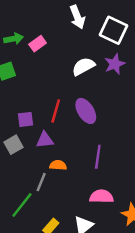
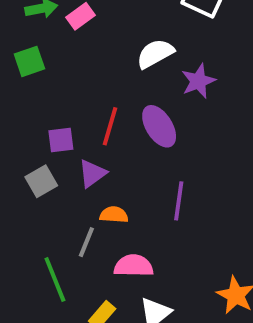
purple star: (115, 64) -> (198, 81), moved
purple triangle: (45, 140) -> (92, 173), turned -30
pink semicircle: (101, 197) -> (134, 266), moved
green line: (22, 205) -> (55, 279), turned -60

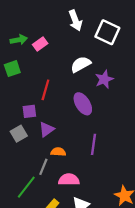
red line: (110, 126) -> (45, 90), moved
green line: (55, 279) -> (26, 187), turned 60

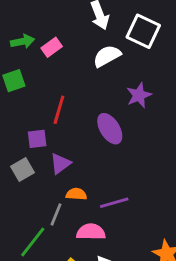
white semicircle: (81, 64) -> (107, 56), moved
purple line: (93, 144) -> (114, 203), moved, turned 66

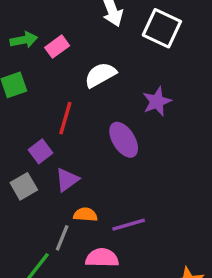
white semicircle: (107, 56) -> (100, 75), moved
purple square: (37, 139) -> (40, 151), turned -30

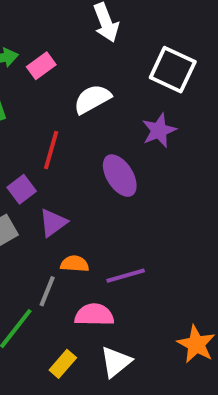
white square: (162, 28) -> (173, 70), moved

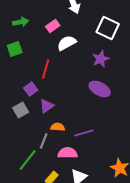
pink rectangle: (41, 66) -> (53, 26), moved
purple ellipse: (120, 176) -> (100, 89), moved, turned -30

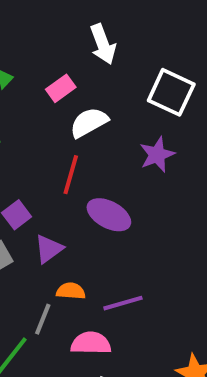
red line: (46, 69) -> (71, 175), moved
purple ellipse: (100, 89) -> (109, 215), moved

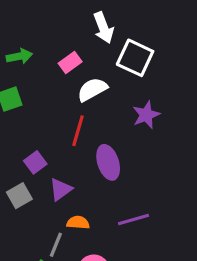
white square: (171, 92) -> (135, 58), moved
purple ellipse: (109, 215) -> (108, 162), turned 44
purple line: (123, 303) -> (133, 219), moved

